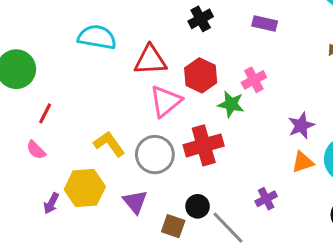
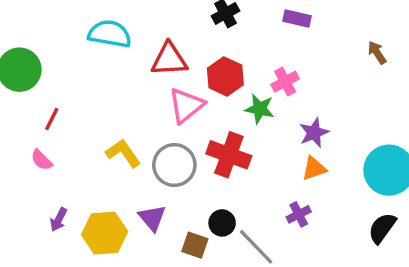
purple star: (301, 126) -> (314, 133), moved
red cross: (204, 145) -> (229, 155), turned 36
orange triangle: (303, 162) -> (314, 168), moved
yellow hexagon: (85, 188) -> (105, 233), moved

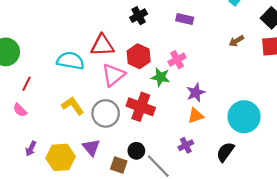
cyan semicircle: (110, 34) -> (70, 61), moved
brown arrow: (377, 53) -> (236, 41), turned -88
black semicircle: (382, 228) -> (225, 152), moved

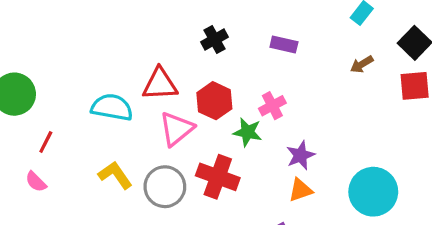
brown arrow: (236, 41) -> (362, 64), moved

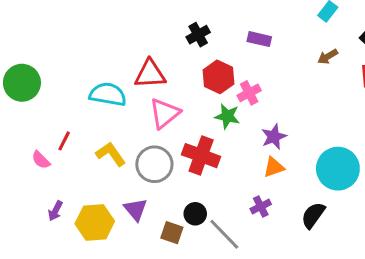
red hexagon: (214, 101) -> (219, 77), moved
red line: (46, 142) -> (64, 141), moved

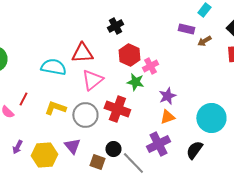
purple rectangle: (259, 39) -> (186, 29), moved
yellow L-shape: (111, 154) -> (55, 108), turned -35
purple cross: (261, 206) -> (158, 144), size x1.6

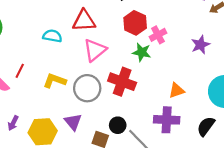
cyan semicircle: (53, 67) -> (52, 36), size x0.7
purple star: (167, 96) -> (200, 45), moved
purple cross: (158, 144) -> (167, 120), turned 30

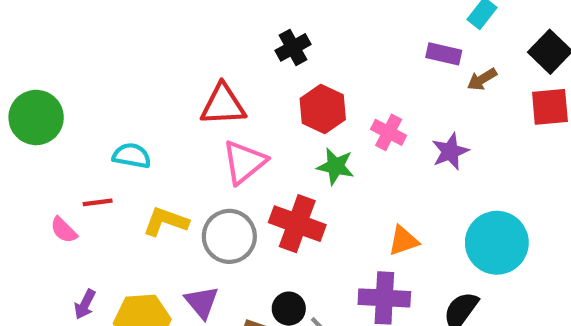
pink cross: (158, 35) -> (389, 132), moved, turned -35
cyan semicircle: (52, 36) -> (132, 156), moved
red line: (20, 71) -> (98, 202), turned 56

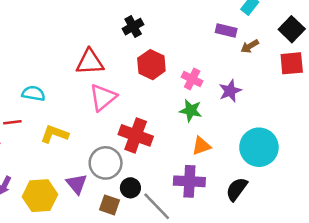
green star: (335, 166) -> (191, 110), moved
gray circle: (229, 236) -> (106, 163), moved

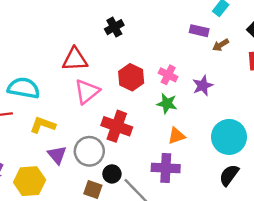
red hexagon: (151, 65) -> (131, 77), moved
cyan semicircle: (33, 93) -> (24, 88), size x1.5
purple triangle: (77, 184) -> (57, 155), moved
black semicircle: (237, 189) -> (229, 175), moved

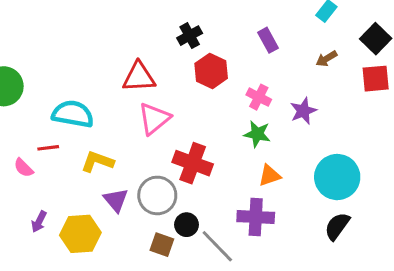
purple rectangle: (199, 31) -> (268, 40), moved, turned 48
red hexagon: (131, 77) -> (211, 71), moved

